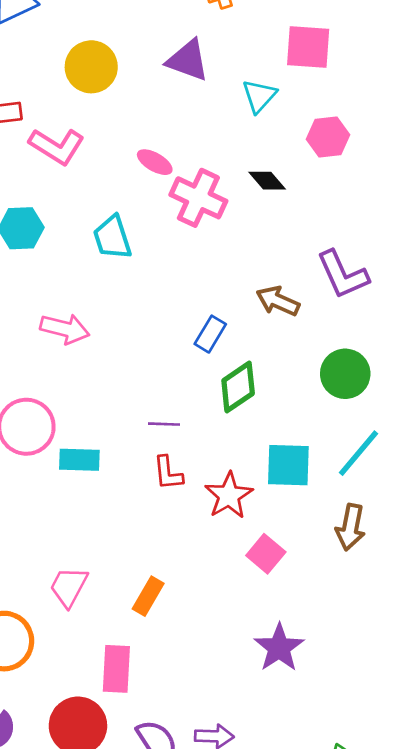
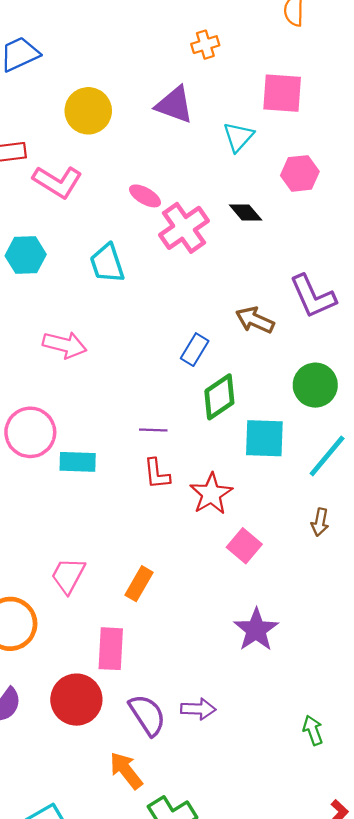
pink cross: (198, 198) -> (184, 228), turned 30
cyan square: (288, 465) -> (264, 438), moved
brown arrow: (351, 527) -> (320, 522), size x0.7

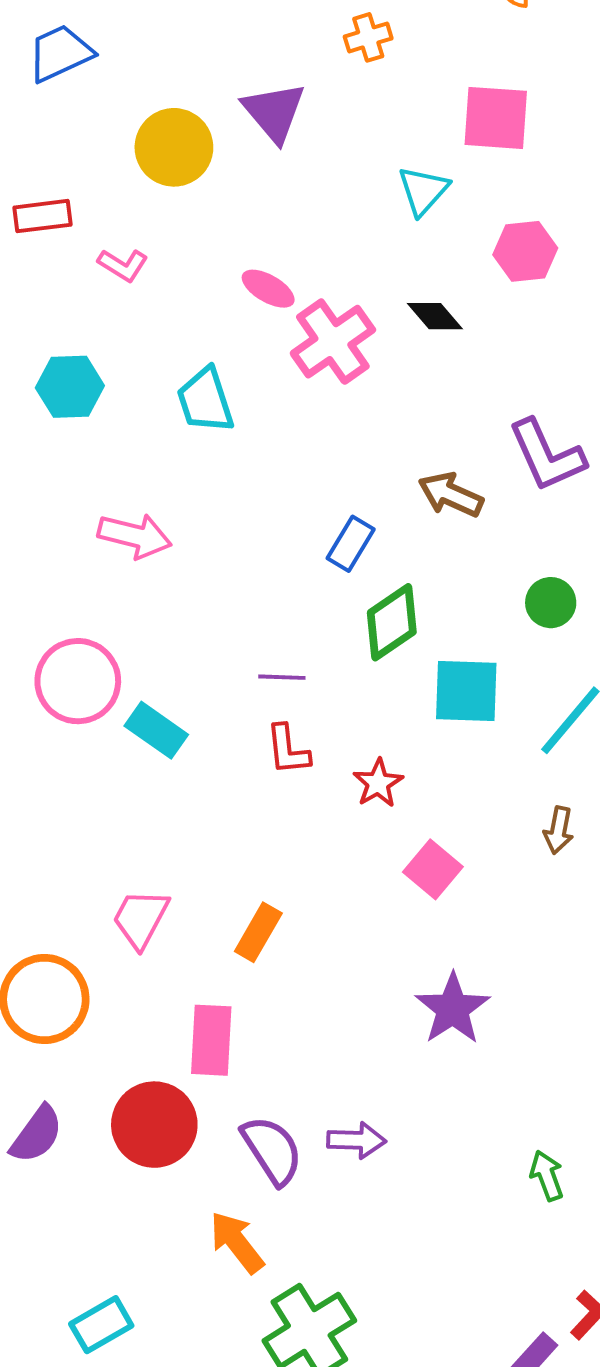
purple triangle: (175, 105) -> (274, 112), moved, turned 30
pink L-shape: (57, 182) -> (123, 265), size x0.6
green circle: (315, 385) -> (551, 603), size x0.7
cyan rectangle: (78, 462) -> (156, 730), turned 33
red star: (211, 494) -> (378, 783), size x0.7

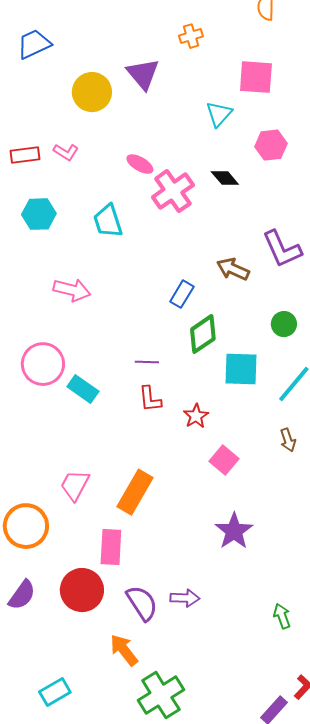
red rectangle: (42, 216) -> (25, 155), moved
brown arrow: (559, 830) -> (288, 440), turned -30
orange rectangle: (258, 932) -> (135, 492), size x1.5

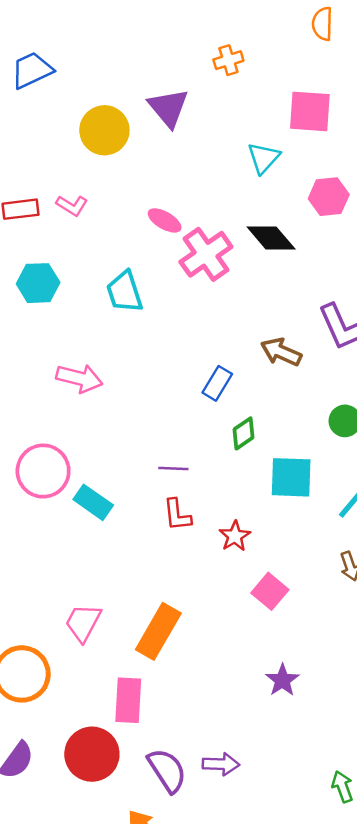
black diamond: (225, 178) -> (271, 238), size x1.4
green diamond: (203, 334) -> (244, 433), size x0.7
purple star: (234, 531) -> (282, 680), size x0.7

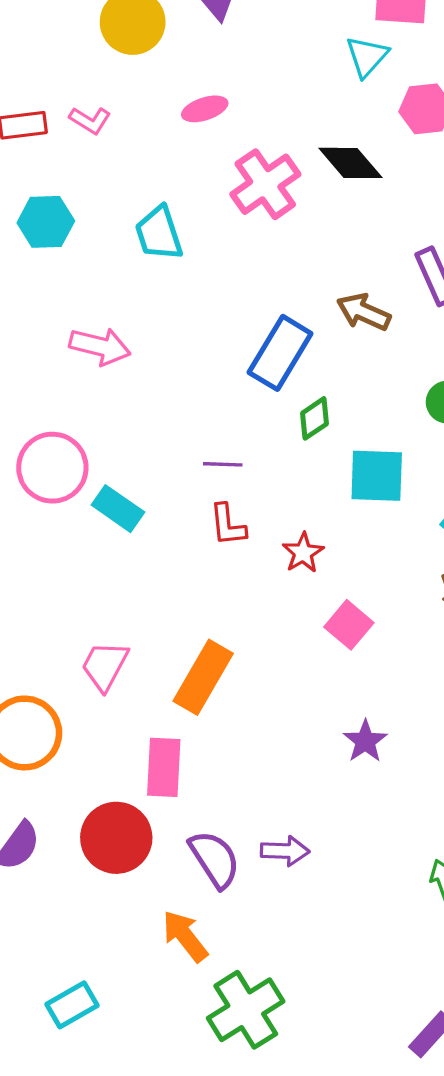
cyan triangle: (264, 158) -> (367, 56), moved
pink ellipse: (165, 220) -> (205, 109), moved, turned -48
blue rectangle: (217, 383) -> (280, 353), size x1.6

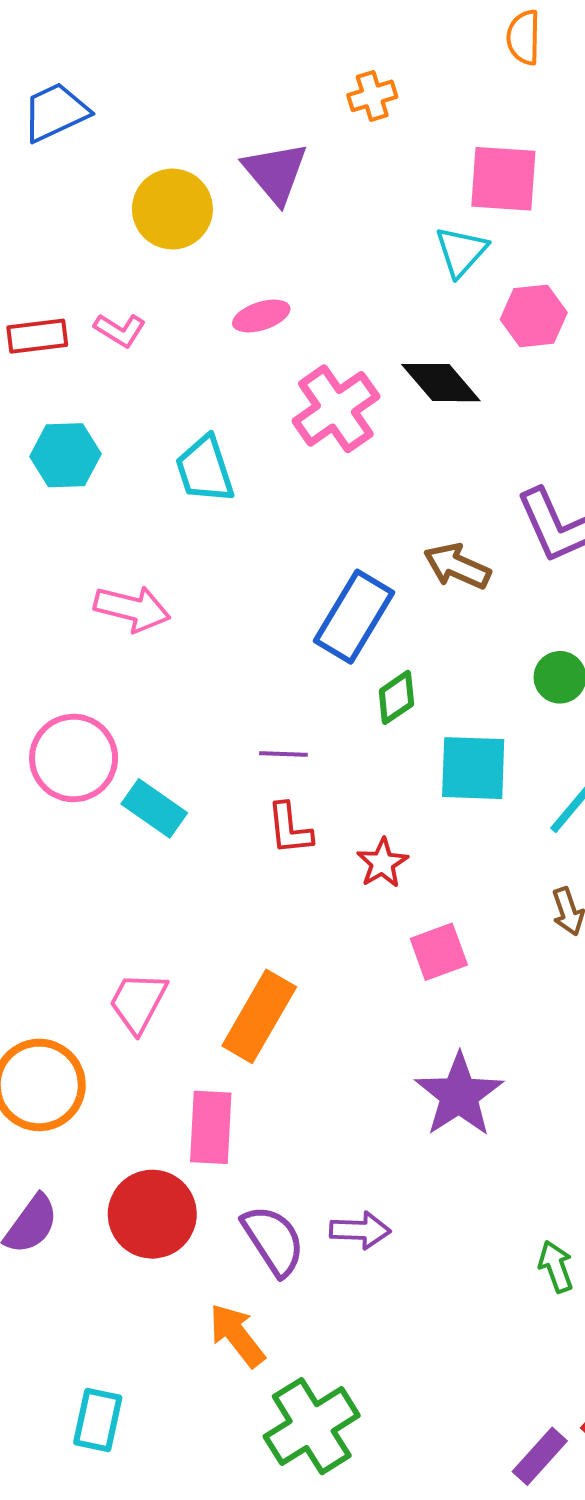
pink square: (349, 625) -> (439, 952), turned 30
purple star: (365, 741) -> (459, 1095), size x1.6
cyan rectangle: (72, 1005) -> (98, 1420), turned -48

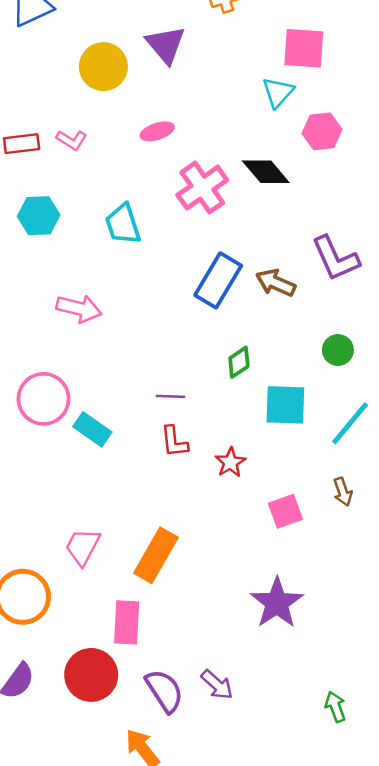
blue rectangle: (354, 617) -> (218, 280), moved
pink square: (439, 952) -> (285, 511), moved
purple arrow: (360, 1230) -> (217, 685), turned 40

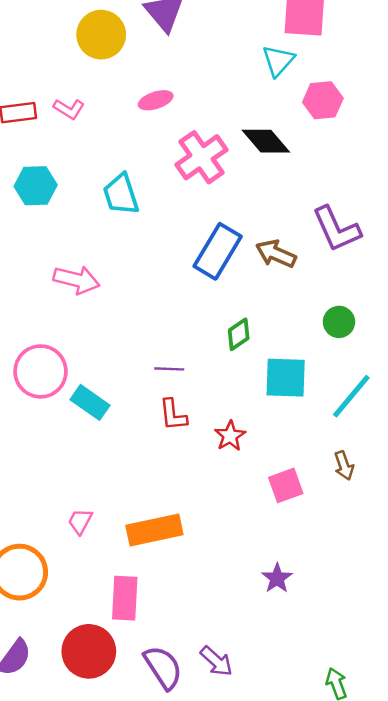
pink trapezoid: (83, 547) -> (80, 521), size x0.7
orange rectangle: (156, 555) -> (154, 530), turned 48
purple star: (277, 603) -> (277, 578), size x0.6

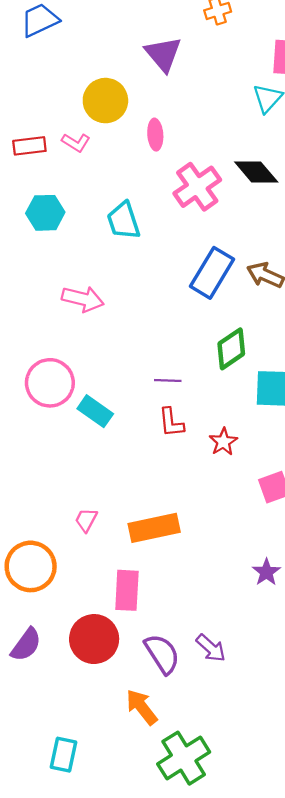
yellow circle: (101, 35) -> (105, 101), moved
pink ellipse: (156, 100) -> (155, 135), turned -76
green diamond: (239, 334) -> (231, 349), size x1.4

